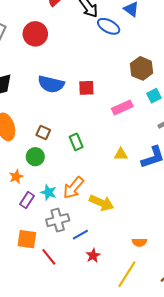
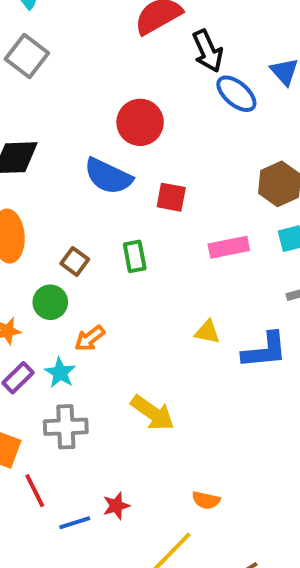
red circle: (35, 34) -> (140, 122), moved
green rectangle: (76, 142) -> (135, 256), moved
orange arrow: (73, 188) -> (90, 338), moved, size x0.7
blue line: (80, 235) -> (75, 523), moved

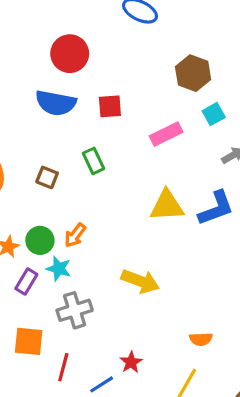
green circle: (50, 302) -> (40, 240), moved
yellow triangle: (207, 332) -> (167, 206), size x1.6
red line: (35, 491) -> (63, 367), turned 56

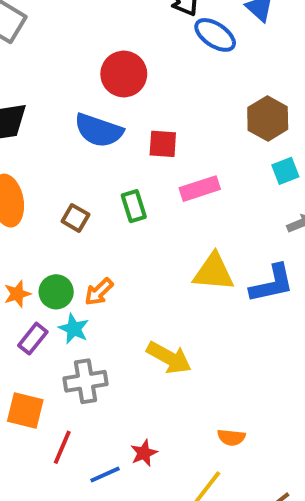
pink rectangle: (166, 134) -> (200, 189), moved

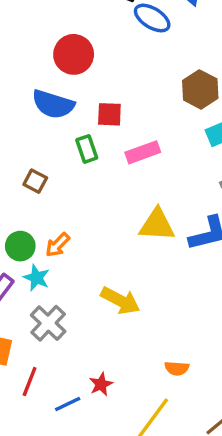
green rectangle: (134, 206) -> (87, 149), moved
gray cross: (85, 381) -> (48, 323), turned -36

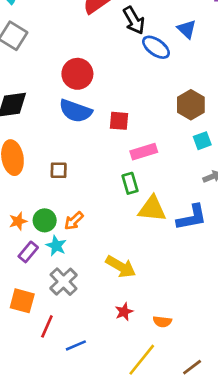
red circle: (74, 54) -> (77, 74), moved
green rectangle: (87, 149) -> (130, 183), moved
brown square: (35, 181) -> (59, 170), turned -30
red star: (101, 384) -> (124, 312), moved

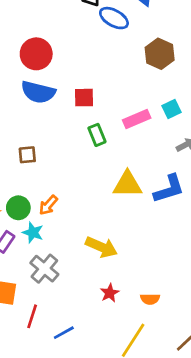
brown hexagon: (191, 105) -> (160, 54), moved
pink rectangle: (144, 152) -> (137, 119), moved
green rectangle: (130, 183) -> (97, 135), moved

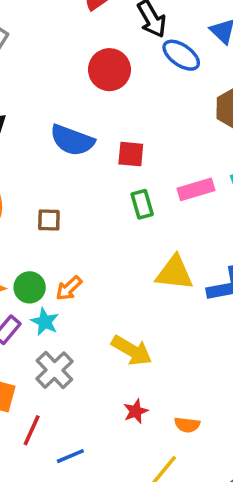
red circle: (36, 54) -> (109, 70), moved

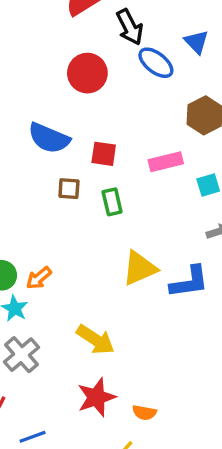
pink rectangle: (196, 189) -> (166, 162), moved
brown square: (49, 220) -> (69, 189), moved
yellow triangle: (174, 273) -> (139, 268), turned -33
red star: (136, 411) -> (96, 397), size x1.6

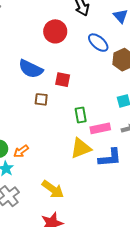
blue ellipse: (156, 63) -> (98, 43), moved
pink rectangle: (166, 162) -> (100, 128), moved
green rectangle: (112, 202) -> (81, 115), moved

